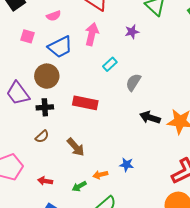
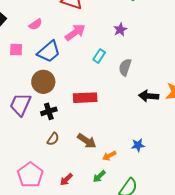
purple star: (132, 32) -> (120, 30), moved
pink arrow: (92, 34) -> (75, 32), turned 55
purple trapezoid: (18, 93) -> (20, 105), turned 75
orange arrow: (100, 175) -> (109, 156), moved
red arrow: (45, 181) -> (66, 179), turned -40

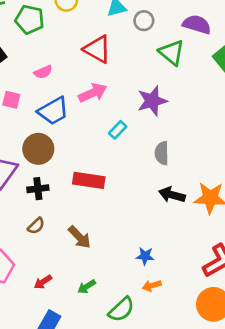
purple star: (120, 30) -> (152, 101), size x1.6
gray semicircle: (125, 67) -> (162, 153), moved, turned -30
orange arrow: (109, 156) -> (152, 286), moved

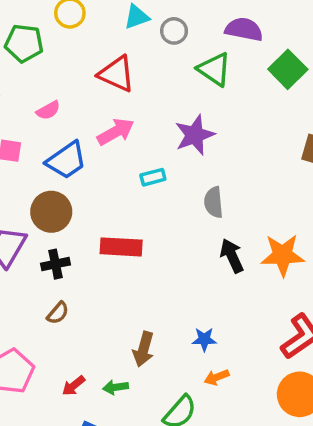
cyan rectangle: (118, 130) -> (153, 177), turned 36
black arrow: (172, 195) -> (232, 256), turned 55
brown arrow: (80, 237) -> (143, 349), moved, turned 65
green arrow: (87, 287) -> (116, 387), moved, turned 30

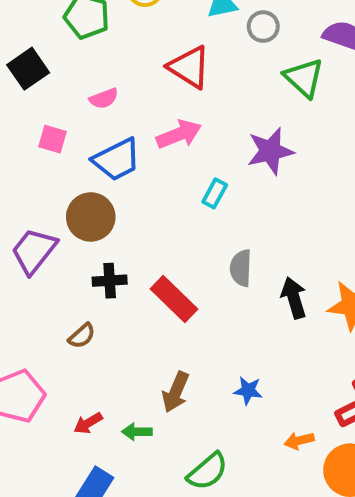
cyan rectangle: (153, 177) -> (215, 193), turned -55
gray semicircle: (214, 202) -> (241, 268), moved
red rectangle: (121, 247) -> (174, 299), moved, turned 33
black cross: (55, 264) -> (110, 281), moved
orange arrow: (217, 377) -> (299, 441), moved

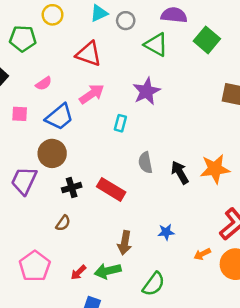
green arrow: (137, 432) -> (108, 271), size x1.5

